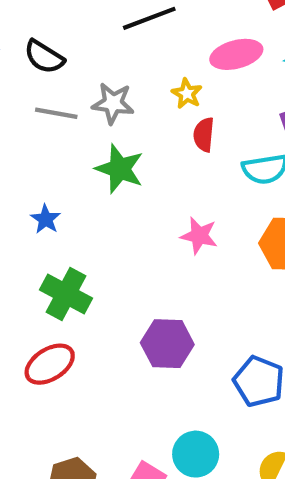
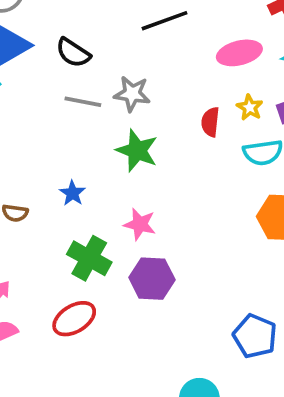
yellow star: (187, 94) -> (250, 107), moved
pink star: (199, 236) -> (140, 224), moved
purple hexagon: (167, 344) -> (152, 279), moved

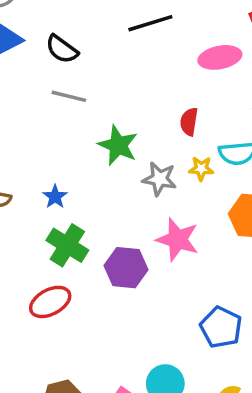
gray star: (132, 94) -> (160, 179), moved
yellow star: (250, 107) -> (201, 169), moved, turned -30
blue star: (72, 193) -> (55, 197), moved
pink star: (140, 224) -> (178, 239), moved, size x1.4

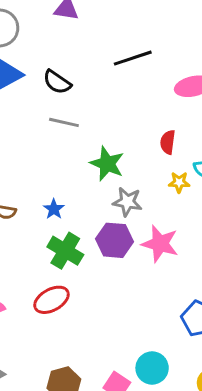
gray star: (160, 179) -> (127, 202), moved
purple hexagon: (126, 268) -> (115, 240), moved

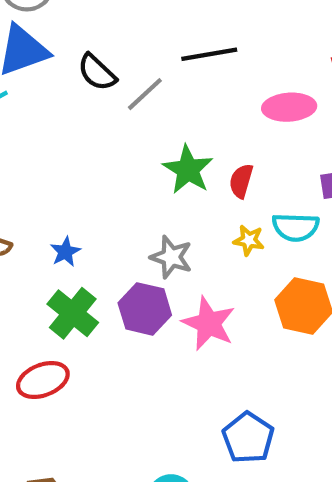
gray line: (64, 122) -> (145, 94), moved, turned -64
green star: (107, 164) -> (188, 170), moved

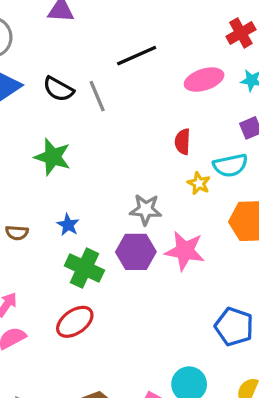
gray line: (145, 94) -> (97, 96), turned -56
green star: (188, 170) -> (53, 157), moved
yellow star: (249, 240) -> (199, 183), turned 30

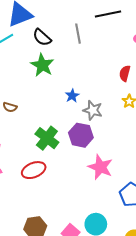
black semicircle: (58, 89) -> (42, 37), moved
blue star: (68, 225) -> (72, 96), moved
pink star: (185, 251) -> (100, 167), moved

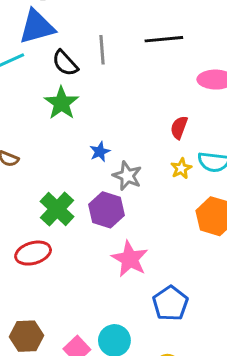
gray line: (78, 34) -> (102, 50), moved

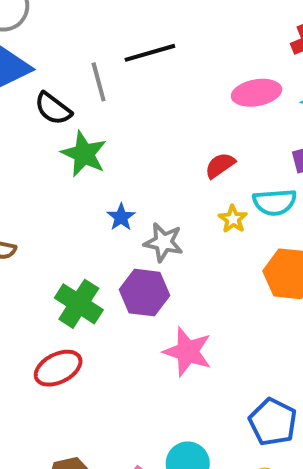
black line: (164, 39) -> (150, 53), moved
green star: (61, 103) -> (84, 154), moved
red semicircle: (179, 127) -> (220, 165), turned 45
blue pentagon: (170, 303) -> (273, 422), moved

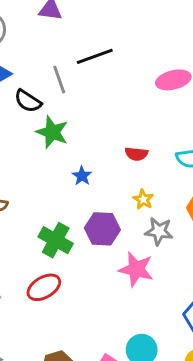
red semicircle: (220, 165) -> (136, 154), moved, turned -135
yellow star: (233, 219) -> (143, 199), moved
gray star: (164, 242) -> (159, 231), moved

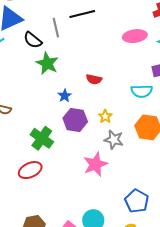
red semicircle: (136, 154) -> (94, 79), moved
purple hexagon: (102, 229) -> (75, 120), moved
pink star: (136, 269) -> (95, 164), turned 30

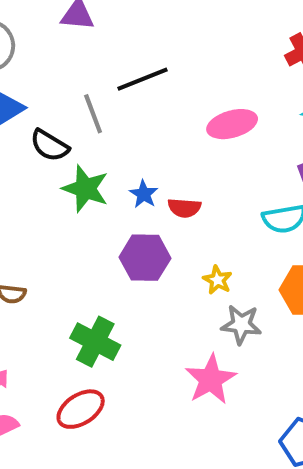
pink ellipse: (135, 36) -> (232, 124), moved
blue star: (65, 96) -> (144, 194), moved
purple hexagon: (75, 120) -> (145, 258), moved

